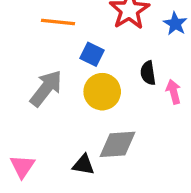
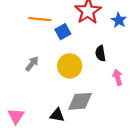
blue square: (92, 54) -> (63, 32), moved, turned 35
gray arrow: (46, 88) -> (32, 64), size x0.6
pink arrow: (174, 92) -> (118, 77), moved

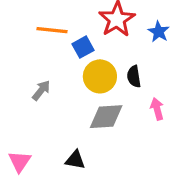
yellow circle: (70, 66) -> (100, 76), moved
gray diamond: (80, 101) -> (106, 117), moved

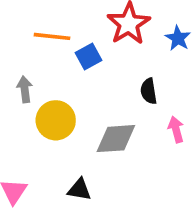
yellow circle: (100, 76) -> (56, 120), moved
gray arrow: (41, 90) -> (25, 89), moved, turned -45

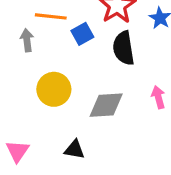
gray arrow: (25, 89) -> (27, 40), moved
black semicircle: (149, 91) -> (124, 48), moved, size x1.5

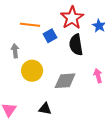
gray arrow: (27, 40) -> (15, 51), moved

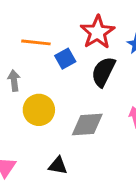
black semicircle: (76, 45) -> (103, 72), turned 35

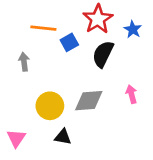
yellow circle: (39, 110) -> (50, 106), moved

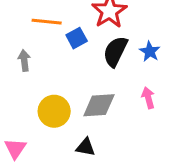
blue star: (133, 29) -> (150, 51), moved
black triangle: (63, 137) -> (86, 147), moved

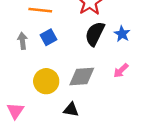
blue square: (77, 38) -> (49, 37), moved
pink arrow: (148, 98) -> (121, 71), turned -119

